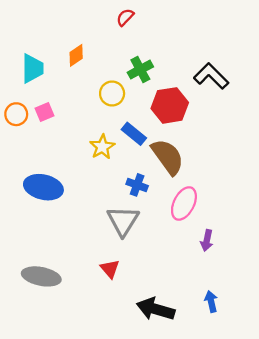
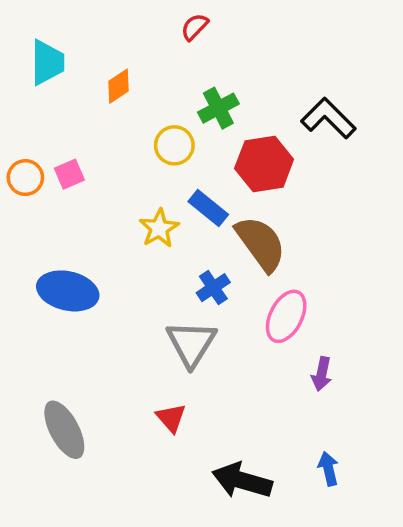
cyan trapezoid: (33, 68) -> (47, 62), moved
blue cross: (137, 185) -> (213, 288), turned 36
gray ellipse: (41, 276) -> (64, 430), turned 51

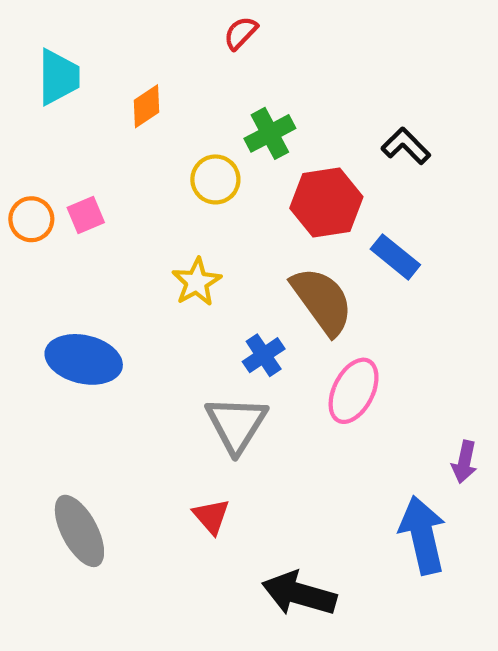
black L-shape: (328, 118) -> (406, 146), size x0.7
blue rectangle: (208, 208) -> (395, 257), moved
purple arrow: (322, 374) -> (464, 462), moved
blue arrow: (328, 469) -> (423, 535), moved, size x1.8

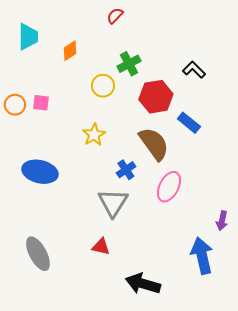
pink square: (86, 215) -> (41, 103), turned 30
red triangle: (211, 516) -> (101, 247), turned -36

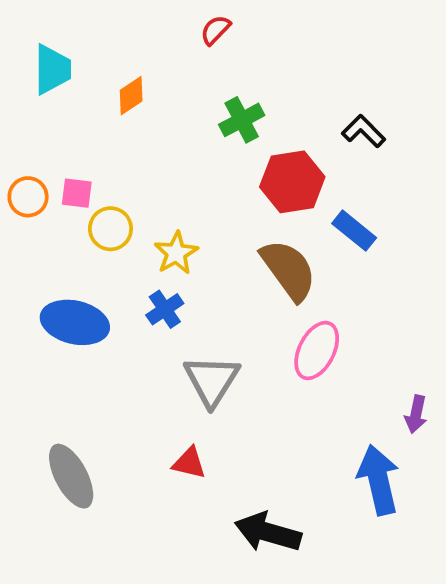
yellow circle: (103, 86) -> (110, 229), moved
blue cross: (126, 170) -> (165, 309), moved

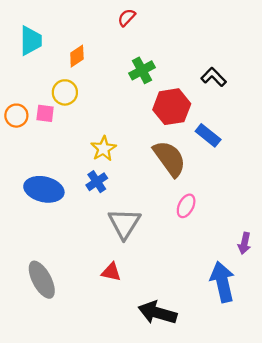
yellow circle: (110, 229) -> (65, 92), moved
pink ellipse: (317, 350) -> (186, 206), size x0.7

